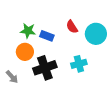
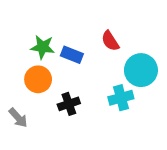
cyan circle: (96, 34) -> (141, 70), moved
black cross: (45, 68) -> (69, 104), size x0.6

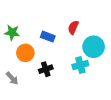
red semicircle: (110, 41) -> (73, 27), turned 56
green star: (43, 47) -> (12, 33), moved

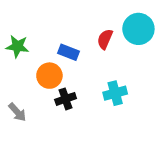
cyan circle: (94, 47) -> (138, 29), moved
orange circle: (25, 53) -> (49, 76), moved

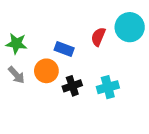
black cross: (66, 99) -> (72, 86), moved
gray arrow: (17, 112) -> (16, 75), moved

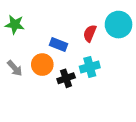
green star: (16, 44) -> (15, 25), moved
cyan cross: (108, 87) -> (90, 67), moved

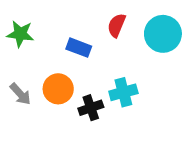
red semicircle: (90, 33) -> (117, 25), moved
blue rectangle: (59, 45) -> (79, 48), moved

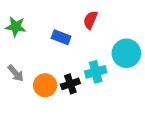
cyan circle: (163, 34) -> (126, 53), moved
orange circle: (58, 89) -> (45, 85), moved

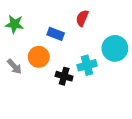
black cross: (70, 84) -> (64, 76), turned 35
orange circle: (45, 85) -> (39, 57), moved

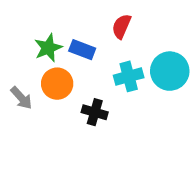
green star: (14, 24) -> (48, 48), moved, turned -30
cyan cross: (87, 65) -> (129, 76), moved

